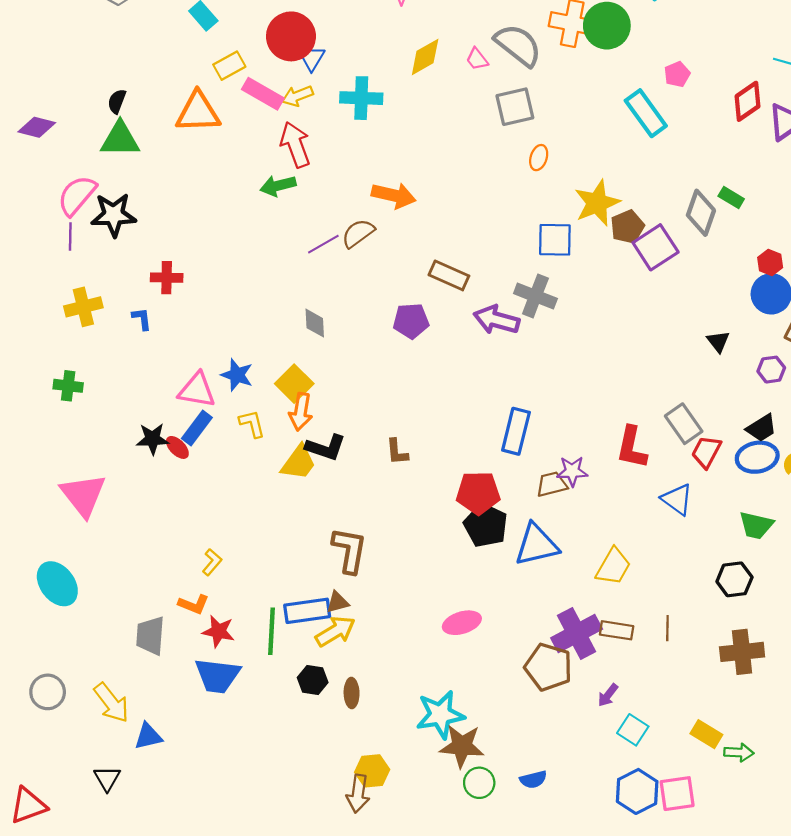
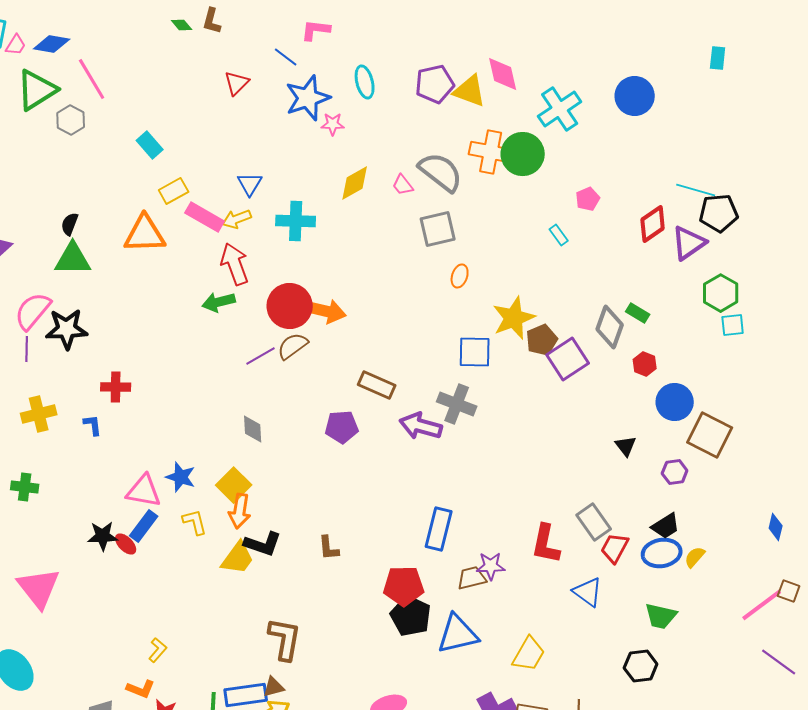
red circle: (291, 36) -> (290, 306), moved
cyan rectangle: (646, 113) -> (559, 235), size x0.5
red hexagon: (770, 262) -> (645, 364), moved

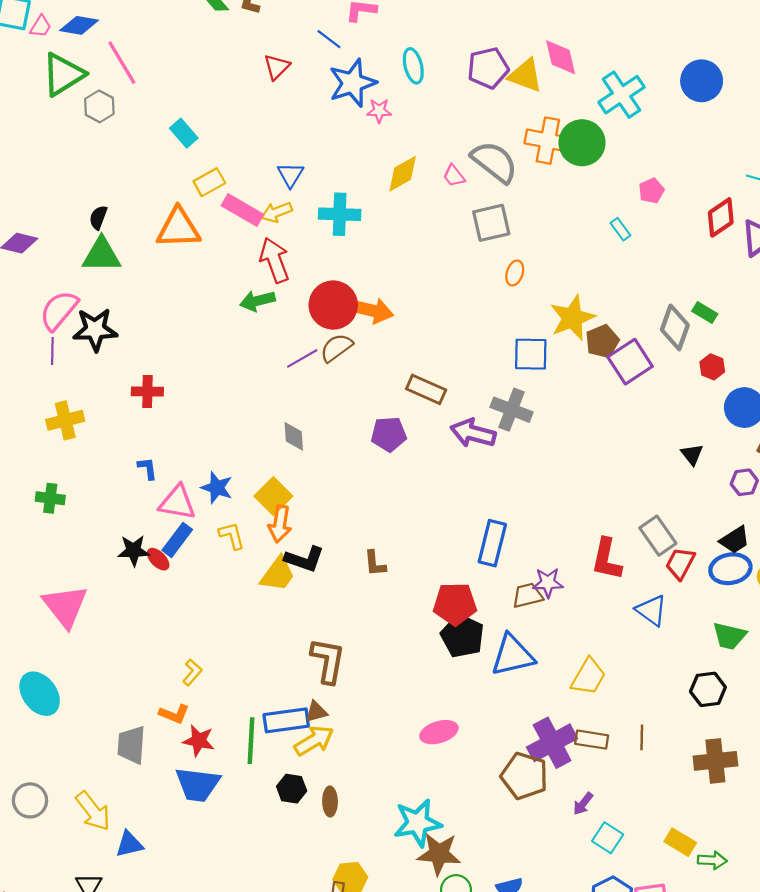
blue L-shape: (93, 425) -> (147, 468), moved

